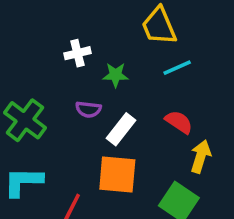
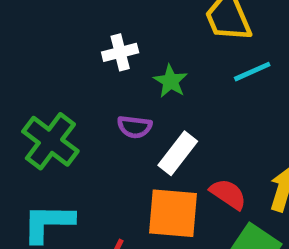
green star: (116, 75) -> (171, 81), turned 30
red semicircle: (179, 122) -> (228, 194), moved

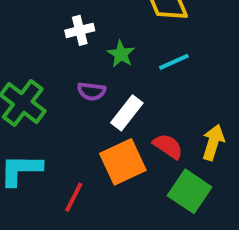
cyan line: (252, 72) -> (174, 62), moved
orange square: (173, 213) -> (123, 162), turned -30

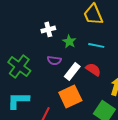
cyan line: (174, 62) -> (96, 45), turned 35
red semicircle: (168, 146) -> (93, 69), moved

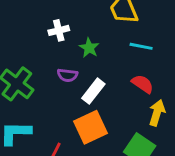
cyan line: (96, 45) -> (141, 46), moved
red semicircle: (93, 69) -> (143, 84), moved

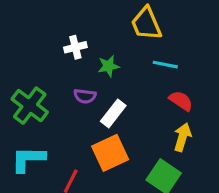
green star: (89, 48) -> (108, 66), turned 30
red semicircle: (143, 84) -> (181, 101), moved

